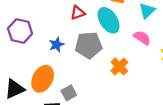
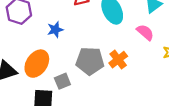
gray pentagon: (89, 45) -> (90, 61), moved

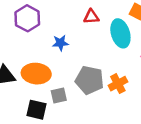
orange ellipse: (37, 64) -> (36, 74), turned 52

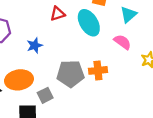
orange cross: (118, 84) -> (98, 70), turned 36

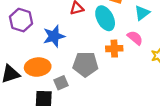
blue star: (35, 45) -> (54, 36), size x1.5
orange cross: (98, 70) -> (114, 49), moved

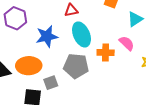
cyan ellipse: (105, 18) -> (81, 34), moved

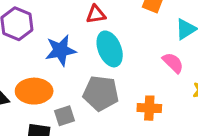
orange cross: (106, 53) -> (149, 108), moved

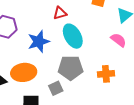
gray square: (64, 116) -> (56, 88), moved

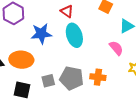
red triangle: (60, 13) -> (67, 11), turned 40
gray pentagon: (71, 68) -> (72, 78), moved

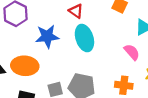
orange cross: (98, 77) -> (124, 85), moved

